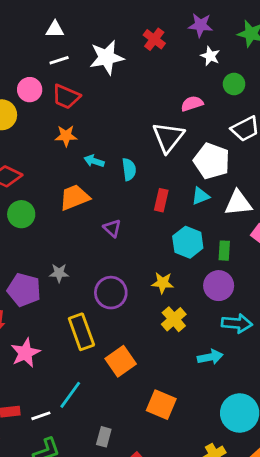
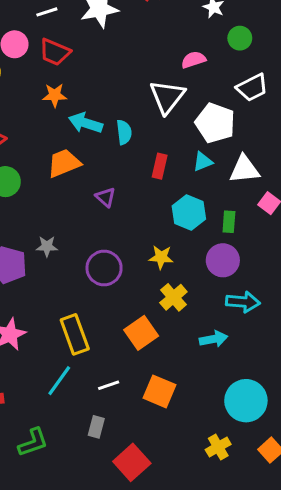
cyan arrow: (94, 161) -> (85, 123), size x1.5
yellow rectangle: (81, 332) -> (75, 334), moved
orange square: (121, 361) -> (141, 333), moved
white line: (41, 416) -> (109, 385), moved

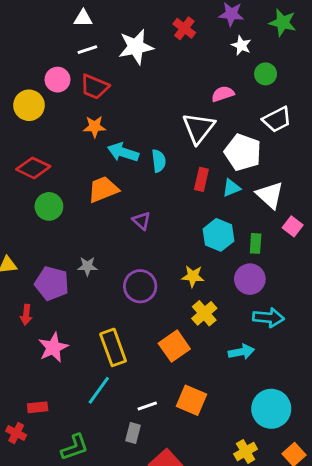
red rectangle: (160, 166) -> (201, 179), moved
white triangle: (244, 169) -> (270, 195), turned 48
white line: (109, 385) -> (147, 406), moved

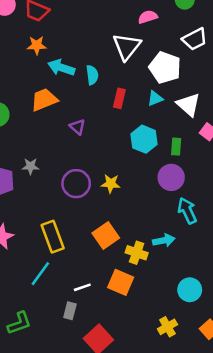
red rectangle: (201, 179) -> (119, 98), moved
yellow star: (193, 276) -> (111, 184), moved
yellow cross: (204, 313) -> (137, 253), moved, turned -30
cyan arrow: (268, 318) -> (187, 211), turned -120
cyan circle: (271, 409) -> (190, 290), size x0.7

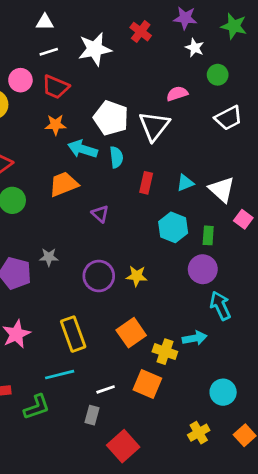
white pentagon: (165, 68) -> (111, 118), moved
cyan line: (40, 274) -> (60, 375), turned 40
green L-shape: (19, 323) -> (37, 407), moved

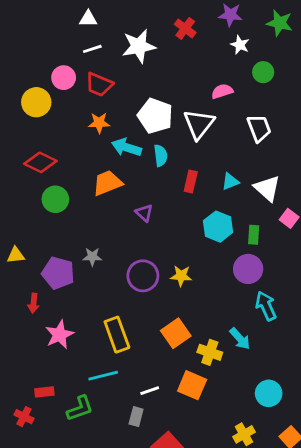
white trapezoid: (228, 118) -> (259, 128), moved, turned -84
cyan arrow: (195, 338) -> (240, 339), turned 60

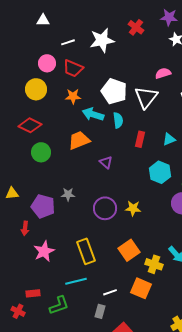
white triangle: (88, 19) -> (43, 20), moved
yellow circle: (36, 102) -> (36, 89), moved

